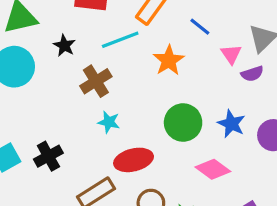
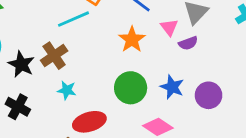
black star: (64, 46) -> (21, 64), moved, size x1.4
orange star: (169, 60) -> (132, 40), moved
black cross: (48, 156) -> (18, 107), moved, turned -30

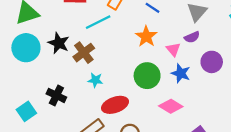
pink triangle: (169, 27) -> (173, 49), moved
black star: (21, 64) -> (59, 43), moved
purple circle: (209, 95) -> (212, 62), moved

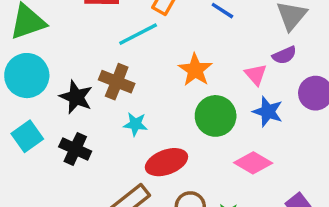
orange star: (146, 36) -> (195, 70), moved
black star: (59, 43) -> (76, 97), moved
brown cross: (84, 53) -> (117, 82), turned -30
cyan square: (26, 111) -> (27, 136), moved

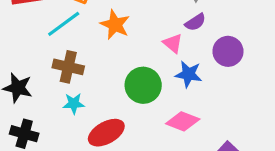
orange star: (195, 70) -> (115, 25), moved
brown cross: (117, 82) -> (68, 67), moved

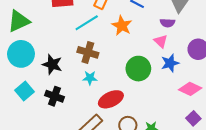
purple semicircle: (195, 22) -> (167, 23), moved, turned 32
blue star: (189, 74) -> (170, 63), turned -30
pink diamond: (183, 121) -> (190, 89), moved

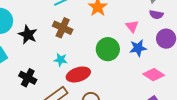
purple semicircle: (167, 23) -> (156, 15), moved
cyan star: (90, 78) -> (61, 60), moved
black cross: (54, 96) -> (28, 78), moved

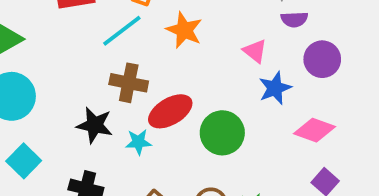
black star: (28, 35) -> (95, 125), moved
green circle: (108, 49) -> (222, 133), moved
red ellipse: (78, 74) -> (170, 111), moved

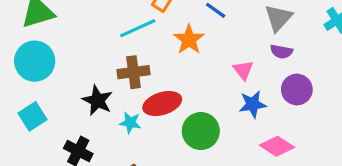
brown cross: (129, 83) -> (134, 72), turned -32

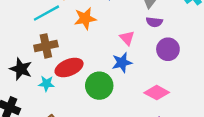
orange star: (189, 39) -> (85, 18), turned 30
blue star: (253, 104) -> (122, 63), moved

